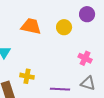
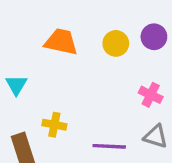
purple circle: (87, 14) -> (154, 37), moved

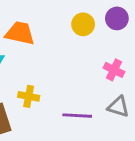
orange trapezoid: (61, 42) -> (20, 33), moved

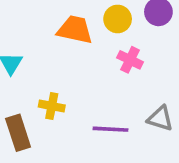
orange trapezoid: (20, 33) -> (75, 30), moved
pink cross: (114, 70) -> (130, 60), moved

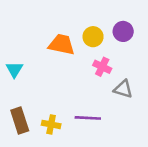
yellow cross: (52, 106) -> (51, 124), moved
gray triangle: (160, 118) -> (123, 89), moved

